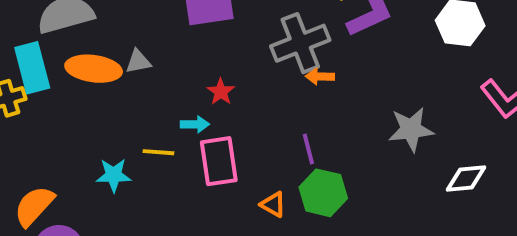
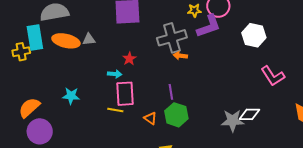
gray star: (411, 129) -> (233, 121), moved
yellow line: (158, 152) -> (115, 110), moved

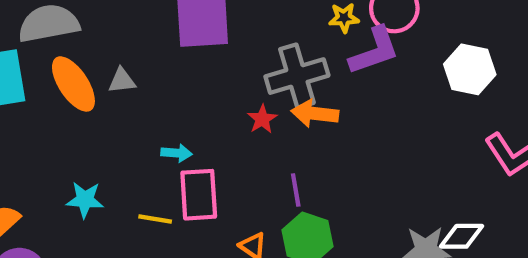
orange ellipse: (66, 41) -> (73, 84), turned 44
orange arrow: (180, 56) -> (315, 114), size x1.5
red star: (129, 59) -> (262, 119), moved
yellow line: (115, 110) -> (155, 219), moved

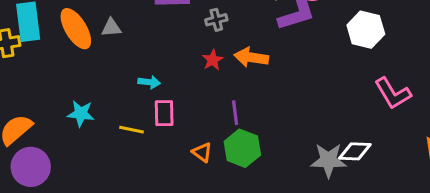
gray cross: (297, 76) -> (216, 20), moved, size x0.5
pink rectangle: (199, 195) -> (164, 113), size x0.7

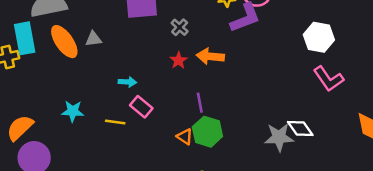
gray cross: (216, 20) -> (180, 27), turned -30
white hexagon: (366, 30) -> (319, 37), moved
pink rectangle: (164, 113) -> (141, 107), turned -45
white diamond: (355, 151) -> (300, 129), turned 56
orange triangle: (202, 152) -> (185, 137), moved

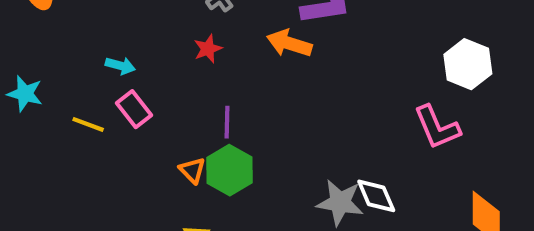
white hexagon: (319, 37) -> (468, 64), moved
orange arrow: (210, 56) -> (289, 43), moved

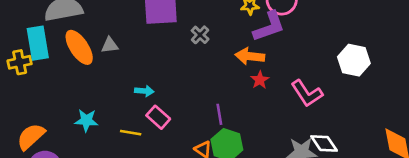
red star: (208, 49) -> (260, 80), moved
white hexagon: (468, 64) -> (354, 60), moved
pink L-shape: (437, 127) -> (307, 93), moved

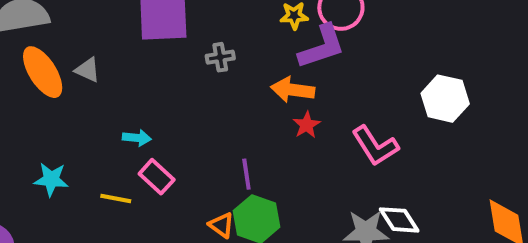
gray cross: (200, 35) -> (220, 57), turned 36
gray triangle: (110, 45) -> (88, 70), turned 30

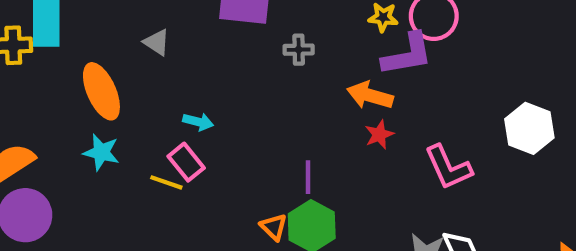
orange ellipse: (43, 72) -> (101, 91), moved
pink rectangle: (157, 177) -> (186, 162), moved

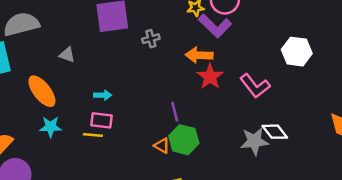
purple L-shape: (407, 54) -> (215, 26), turned 68
red star: (379, 135) -> (210, 77), size x1.5
pink rectangle: (186, 162) -> (101, 120), turned -30

